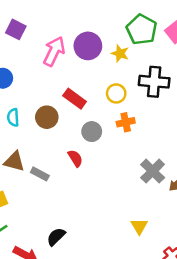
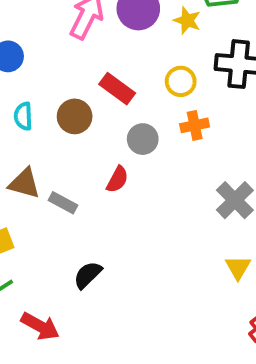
red semicircle: (75, 158) -> (117, 179), turned 60
yellow triangle: (139, 226) -> (238, 267), moved
black semicircle: (56, 237) -> (88, 275), moved

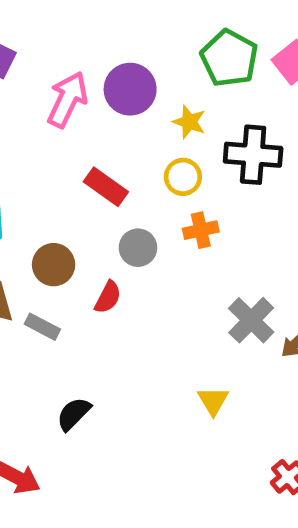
yellow star: (187, 20) -> (189, 122), moved
brown circle: (75, 116) -> (54, 265), moved
yellow triangle: (238, 267) -> (213, 401), moved

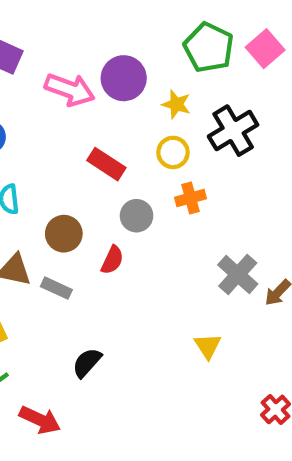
pink arrow: (67, 100) -> (70, 90), turned 87
black cross: (253, 155) -> (233, 131), turned -33

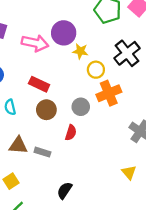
yellow star: (176, 104) -> (80, 51), moved
red rectangle: (106, 164) -> (39, 84), moved
orange cross: (190, 198) -> (109, 93), size x1.5
brown circle: (64, 234) -> (46, 110), moved

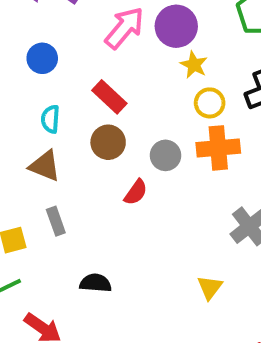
pink arrow: (35, 43) -> (124, 28), turned -80
brown triangle: (18, 145) -> (45, 166), moved
gray rectangle: (42, 152) -> (56, 221), moved, turned 35
black semicircle: (65, 190) -> (95, 283), turned 42

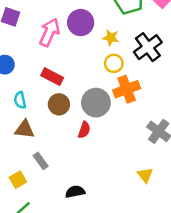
yellow star: (194, 65) -> (111, 38), moved
gray circle: (165, 155) -> (96, 103), size x1.5

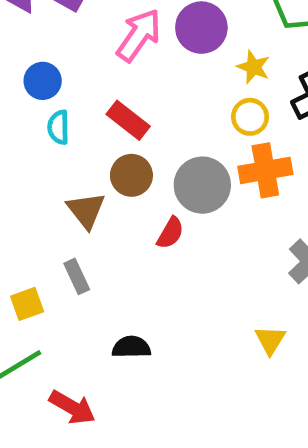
cyan semicircle: (20, 100) -> (58, 127), moved
brown triangle: (25, 129) -> (86, 210), moved, turned 35

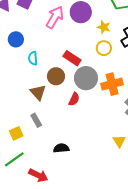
red rectangle: (128, 120) -> (72, 58), moved
cyan semicircle: (58, 127) -> (33, 58), moved
orange cross: (265, 170) -> (112, 84), moved

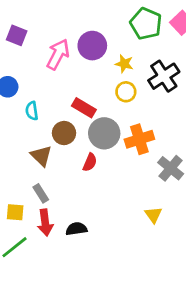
yellow square: (16, 133) -> (15, 212), turned 32
red arrow: (38, 175) -> (45, 223), moved, turned 60

